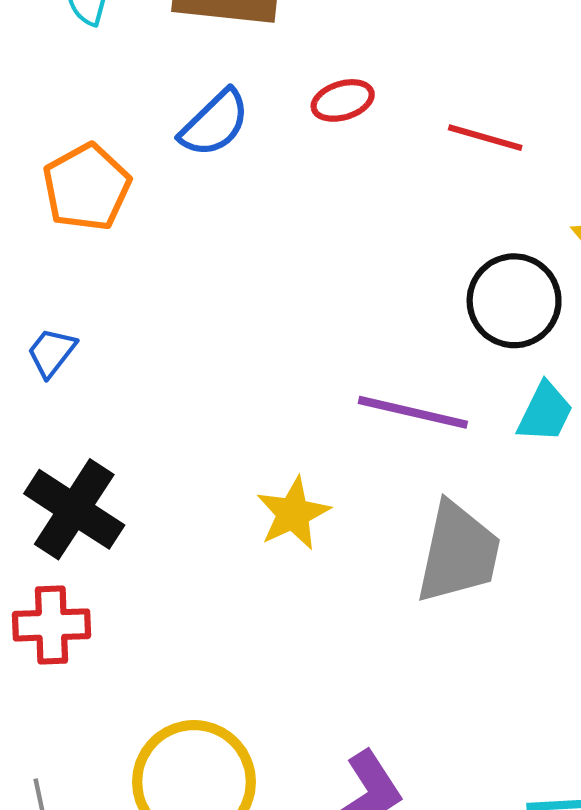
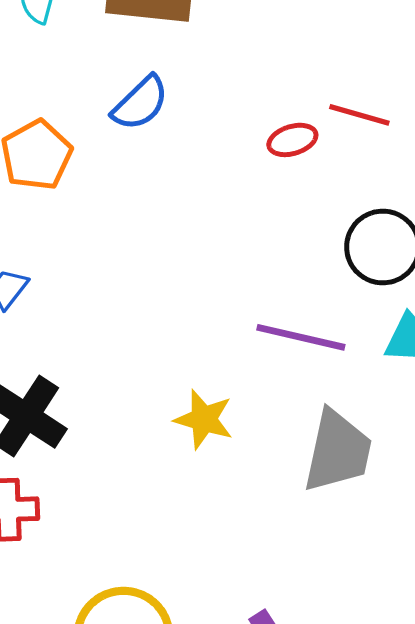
red ellipse: (343, 100) -> (292, 140), moved
yellow star: (293, 513) -> (204, 419), turned -30

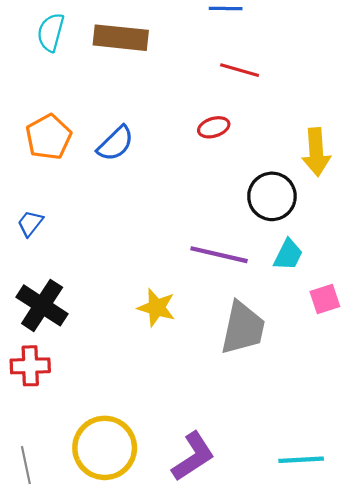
blue semicircle: (140, 103) -> (115, 143), moved
red line: (359, 115) -> (240, 70), moved

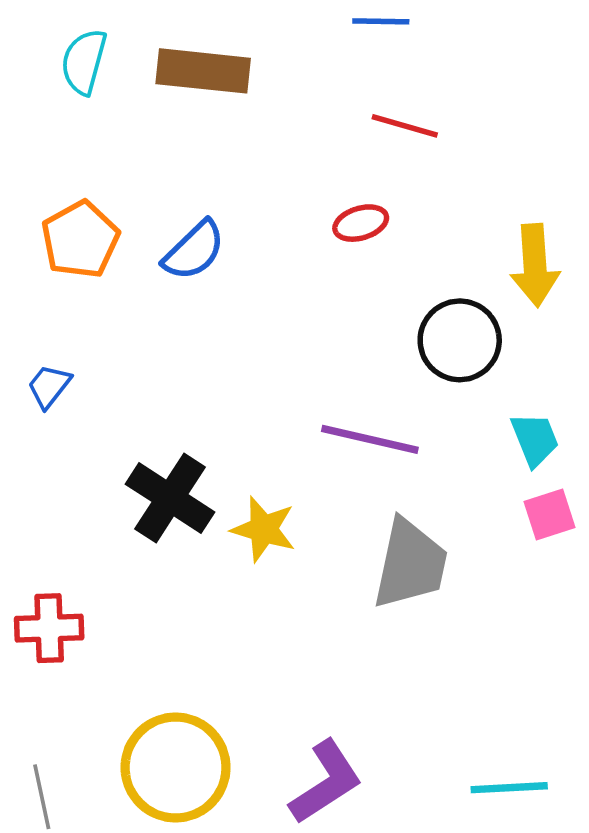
cyan trapezoid: (288, 255) -> (535, 439), moved, turned -48
black cross: (42, 305) -> (170, 498), moved

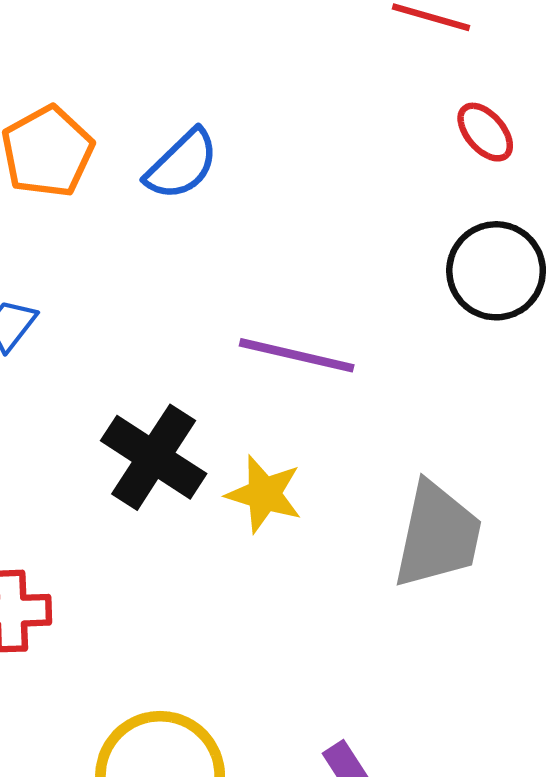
red ellipse: (361, 223) -> (485, 132), moved, turned 66
purple line: (370, 439) -> (297, 355), moved

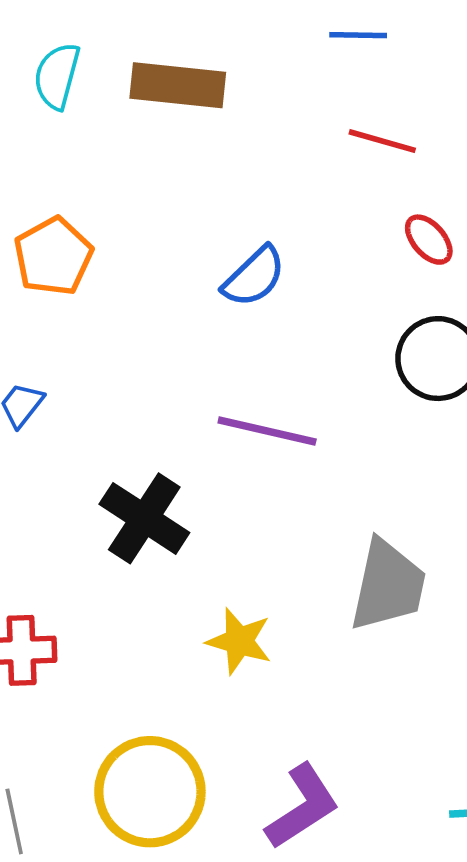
blue semicircle: (182, 165) -> (254, 277), moved
yellow star: (264, 494) -> (239, 641), moved

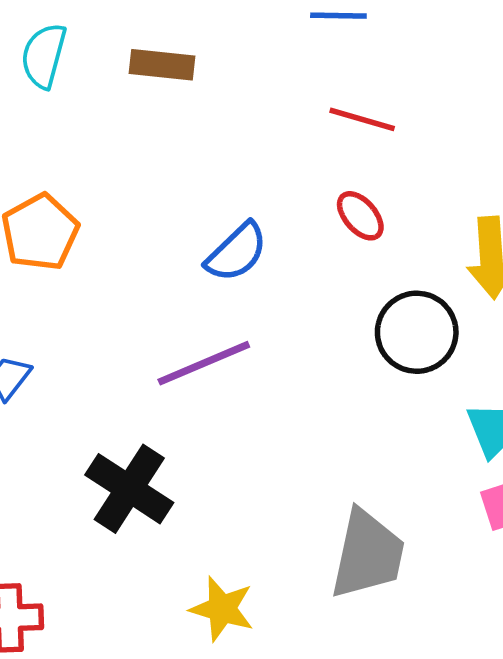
brown rectangle: (178, 85) -> (162, 65), size x0.7
red ellipse: (429, 240) -> (360, 216), moved
purple line: (267, 431) -> (204, 363), moved, turned -36

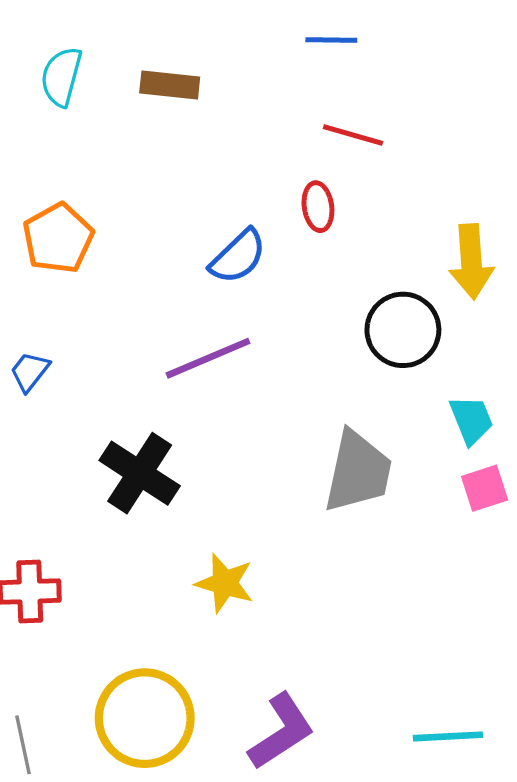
red ellipse: (360, 216) -> (318, 207), moved, turned 33
gray trapezoid: (368, 554) -> (358, 472), moved

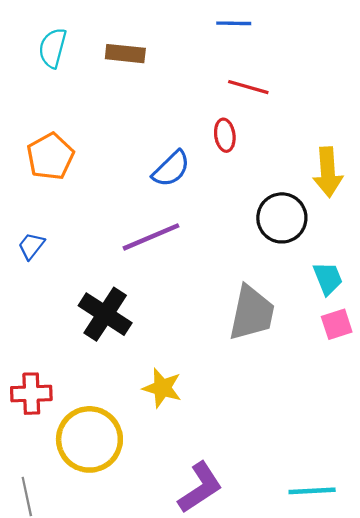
yellow circle: (145, 718) -> (89, 439), moved

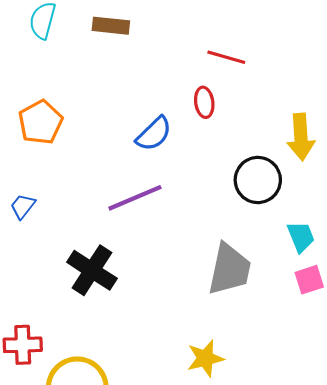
yellow star: (162, 388) -> (205, 358), moved, turned -30

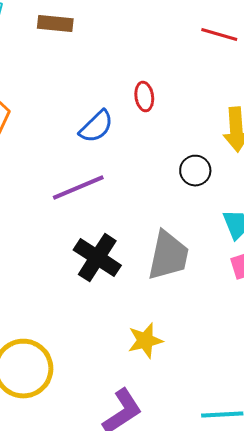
red line: (226, 57) -> (219, 35), moved
black circle: (258, 180) -> (195, 171), size x0.7
black cross: (92, 270) -> (97, 258), moved

